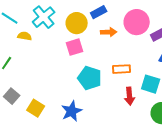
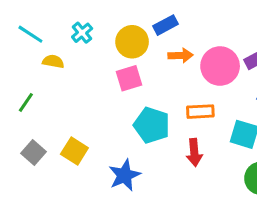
cyan cross: (44, 17) -> (82, 33), size x0.6
pink circle: (137, 22) -> (220, 66), moved
red arrow: (130, 96) -> (194, 152), moved
yellow square: (36, 108) -> (74, 151), moved

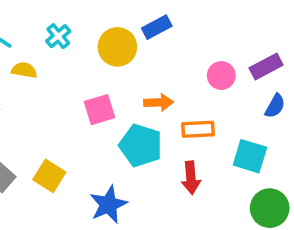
orange arrow: (181, 55) -> (159, 102), moved
pink circle: (220, 66) -> (221, 76), size x0.6
pink square: (129, 78) -> (99, 110), moved

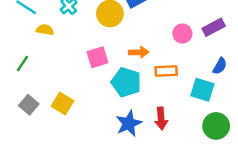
blue semicircle: (275, 106) -> (220, 66), moved
red arrow: (191, 178) -> (161, 118), moved
blue star: (108, 205) -> (129, 123), moved

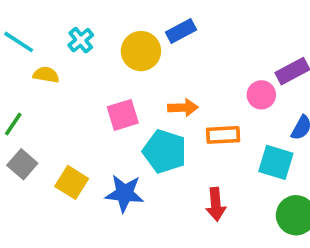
pink circle: (182, 34) -> (261, 95), moved
gray square: (29, 105) -> (22, 164), moved
blue star: (129, 123) -> (125, 193), moved, turned 30

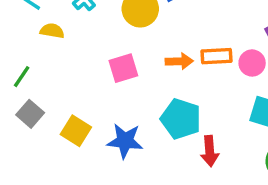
pink circle: (261, 95) -> (252, 63), moved
orange rectangle: (223, 135) -> (216, 56), moved
cyan pentagon: (165, 151) -> (181, 119), moved

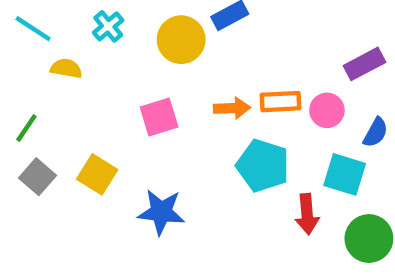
cyan pentagon: (181, 119) -> (263, 166), moved
yellow square: (76, 131) -> (97, 174), moved
red arrow: (210, 151) -> (307, 214), moved

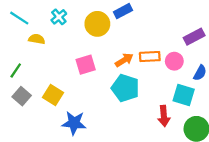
orange arrow: (232, 108) -> (124, 60), turned -30
cyan pentagon: (263, 166) -> (125, 88), moved
blue star: (161, 212) -> (74, 123), moved

